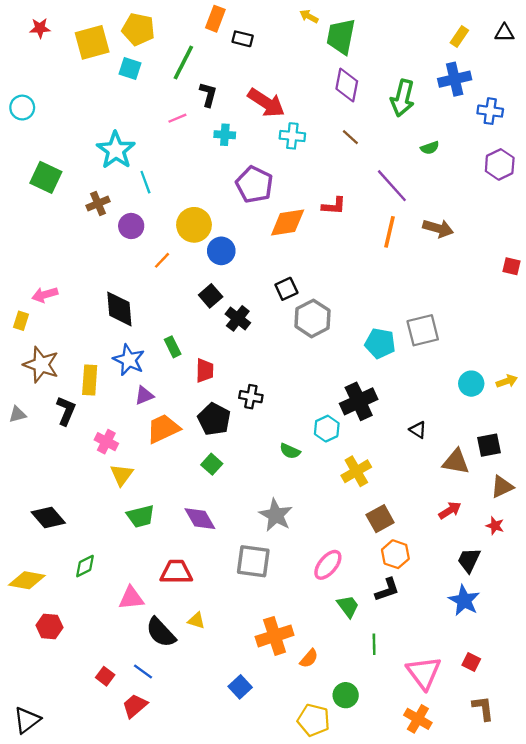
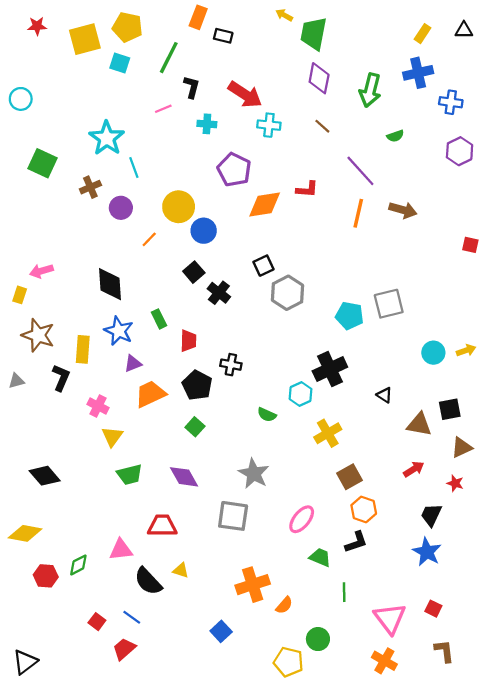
green diamond: (85, 566) -> (78, 565), moved
green trapezoid: (348, 606) -> (320, 557), turned -30

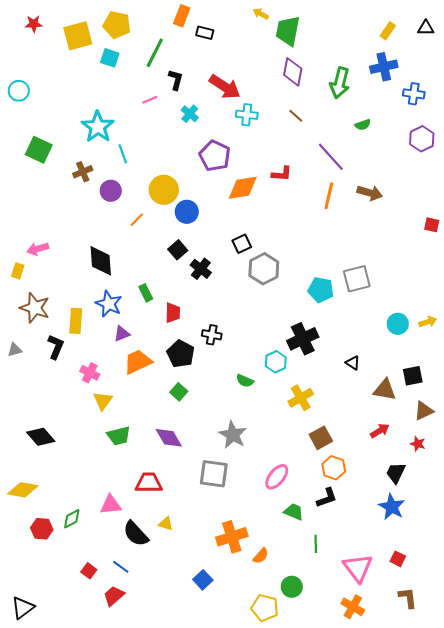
cyan cross: (207, 124) -> (190, 114), turned 36

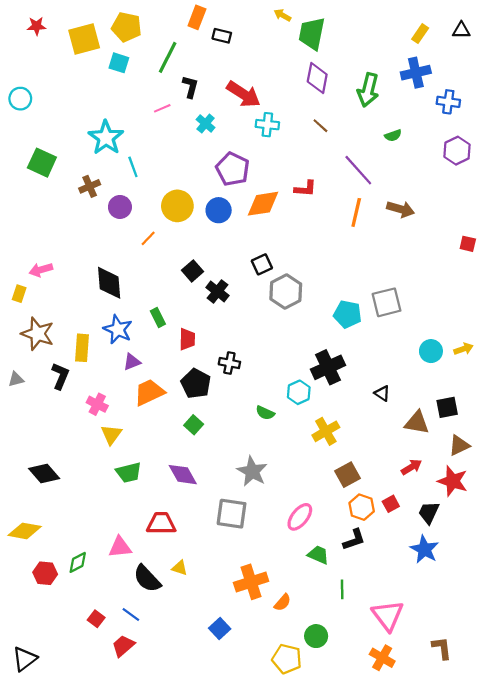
blue circle: (187, 212) -> (219, 210), moved
red star: (418, 444) -> (453, 481), size x1.8
red square: (398, 559) -> (391, 504), moved, turned 35

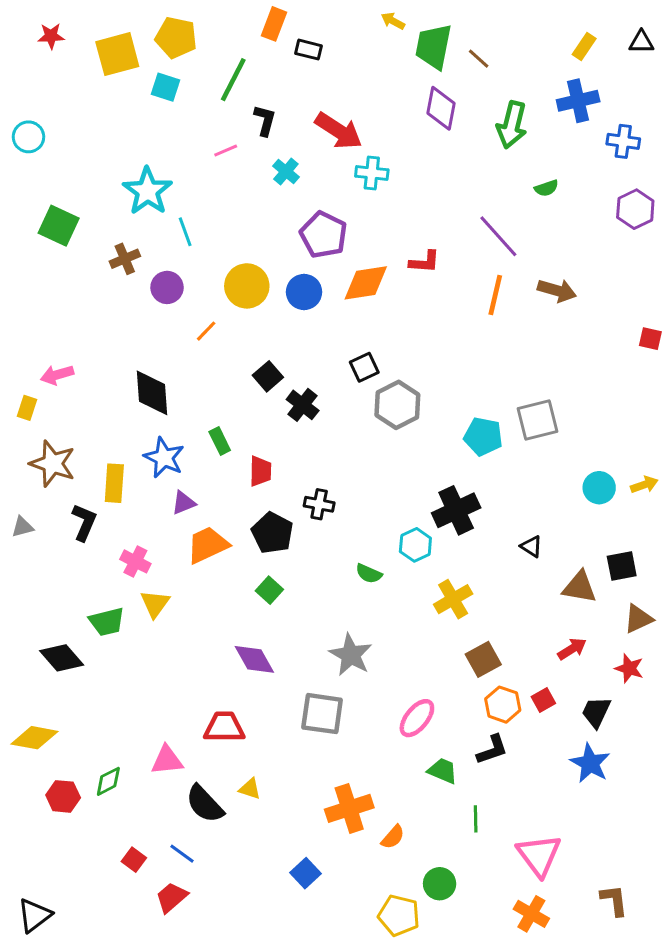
brown line: (320, 126) -> (479, 59), moved
green trapezoid: (129, 472) -> (107, 622), moved
red star: (453, 481) -> (629, 668), size x0.7

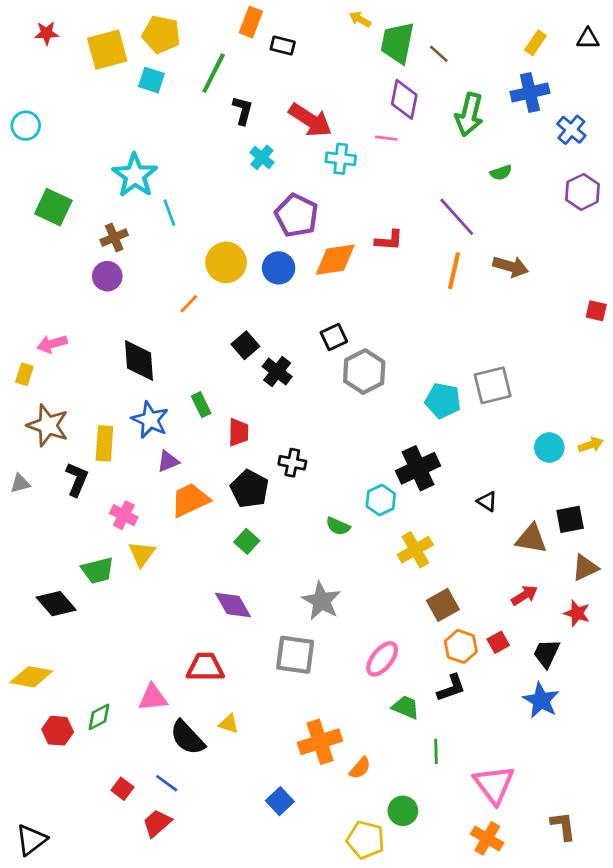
blue cross: (623, 141) -> (571, 130), turned 32
pink line: (226, 150) -> (386, 138), moved, turned 30
purple circle: (167, 287) -> (107, 276), moved

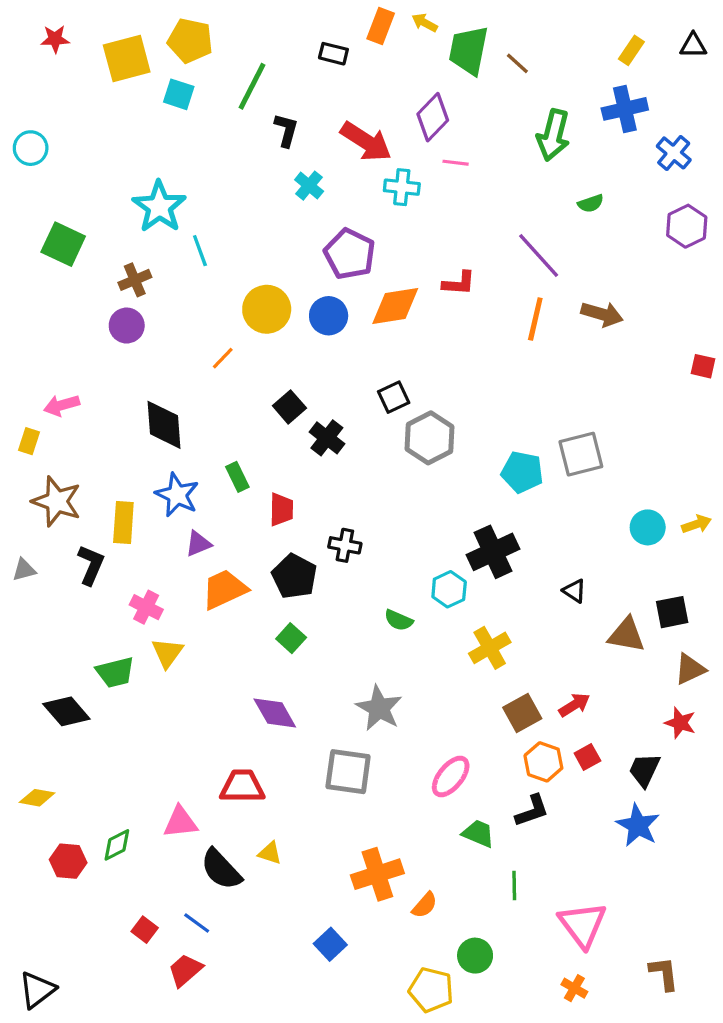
orange rectangle: (251, 22) -> (381, 26), moved
purple diamond: (404, 99) -> (433, 117), moved, turned 33
red arrow: (524, 595) -> (574, 705), moved
yellow diamond: (31, 677) -> (37, 798), size x0.7
orange cross: (487, 838) -> (574, 988), size x0.7

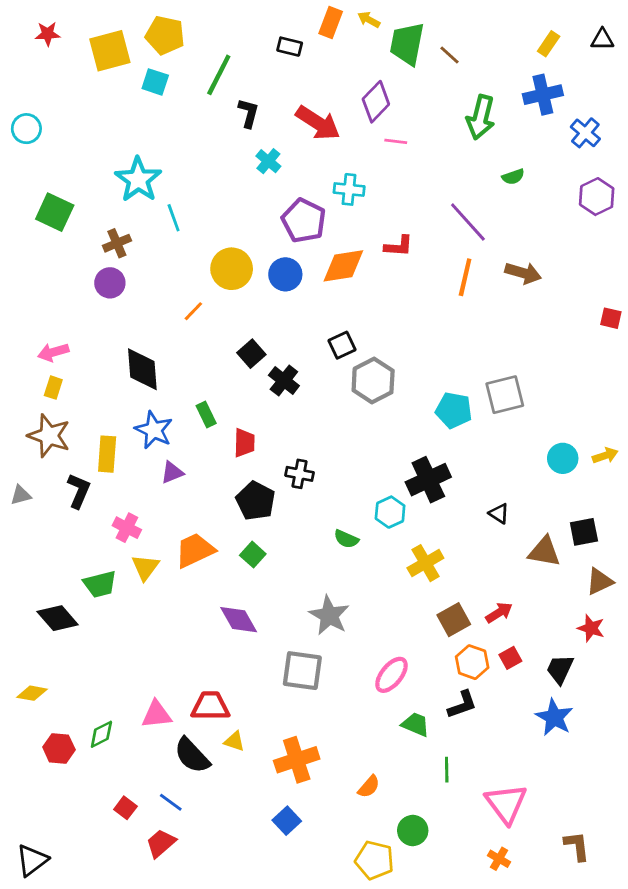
cyan cross: (402, 187) -> (349, 189), moved
yellow rectangle: (29, 441) -> (53, 388), moved
orange trapezoid: (224, 589) -> (195, 550), moved
red trapezoid: (242, 786) -> (210, 706), moved
orange cross: (377, 874) -> (297, 760), moved

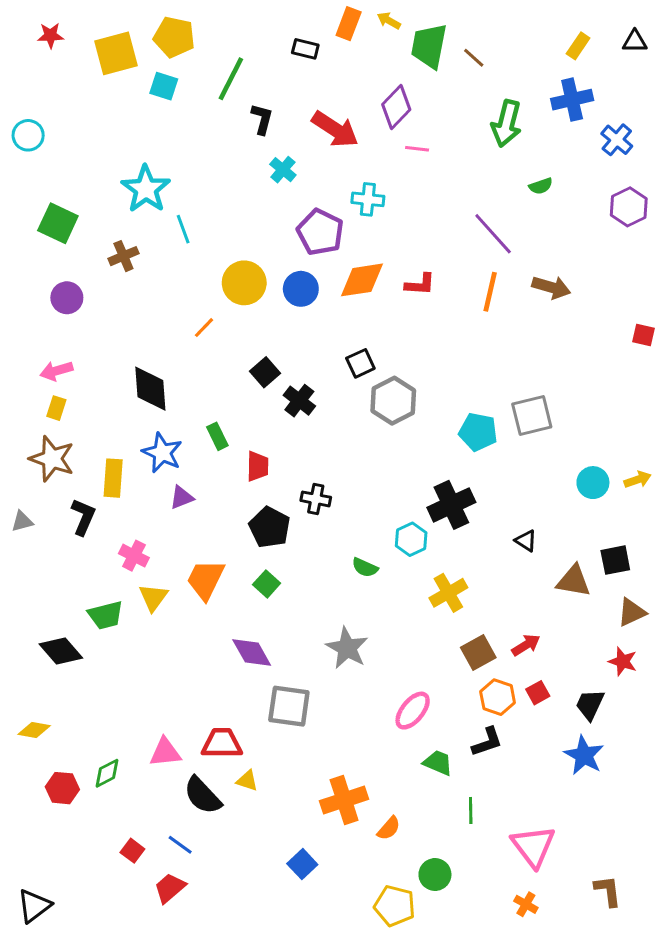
red L-shape: (399, 246) -> (420, 284), moved
purple circle: (110, 283) -> (67, 298), moved
orange trapezoid: (195, 550) -> (205, 579), turned -39
gray square: (302, 671) -> (289, 706), moved
orange cross: (297, 760) -> (344, 800), moved

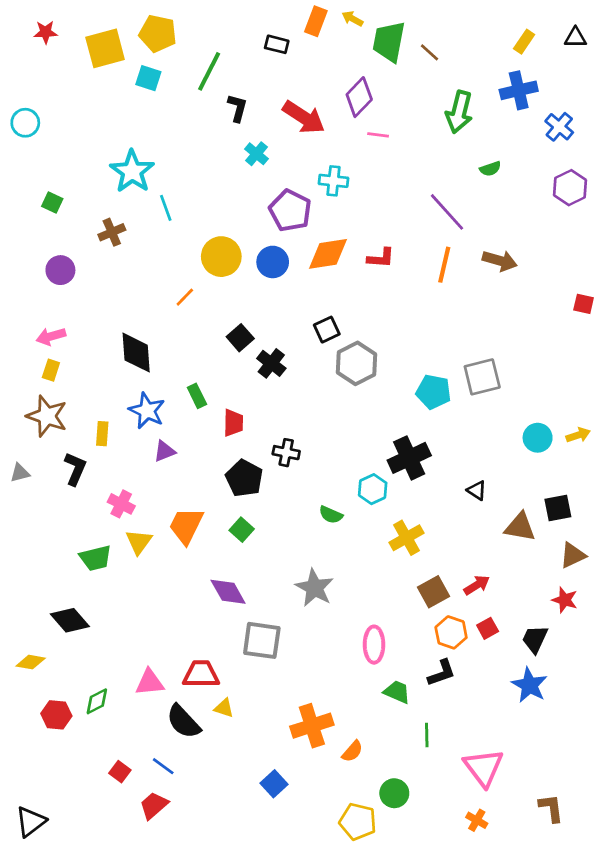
green square: (58, 223) -> (52, 202), size x0.6
yellow rectangle: (113, 478) -> (102, 434), size x0.7
black diamond: (61, 651) -> (70, 620), moved
pink ellipse: (413, 711) -> (374, 645), turned -39

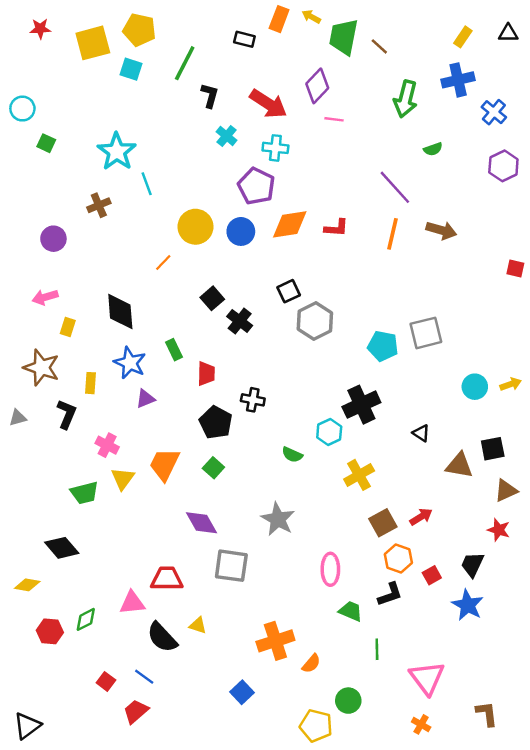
cyan cross: (333, 181) -> (275, 148), moved
green square: (52, 202) -> (46, 143), moved
yellow rectangle: (51, 370) -> (68, 327), moved
red square: (488, 628) -> (432, 575), moved
red trapezoid: (201, 674) -> (167, 579), moved

